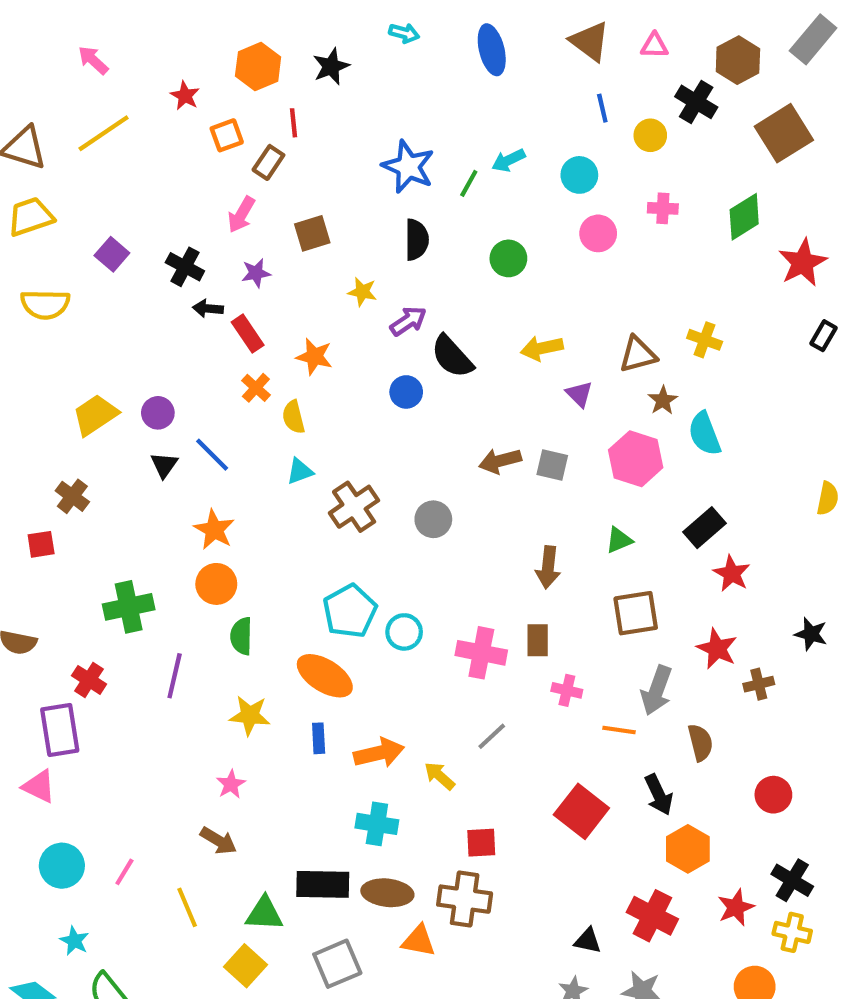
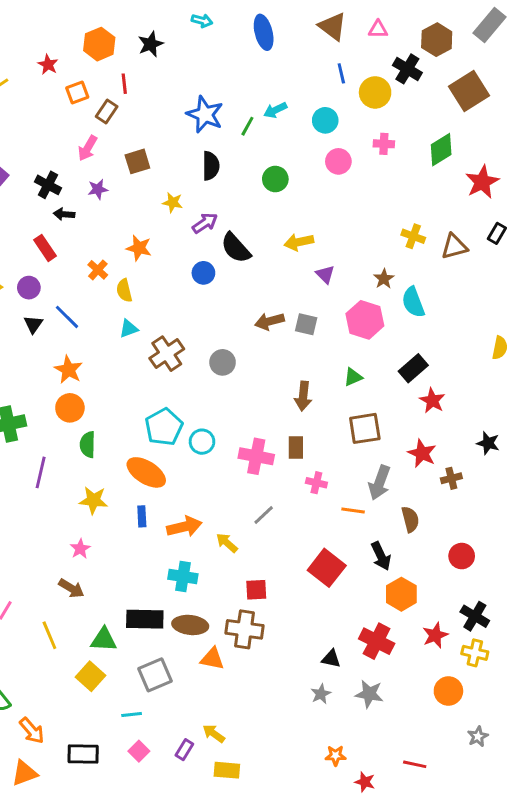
yellow circle: (650, 135) -> (375, 92), size x1.4
red rectangle: (248, 334) -> (45, 248), moved
brown triangle: (638, 354) -> (454, 246), moved

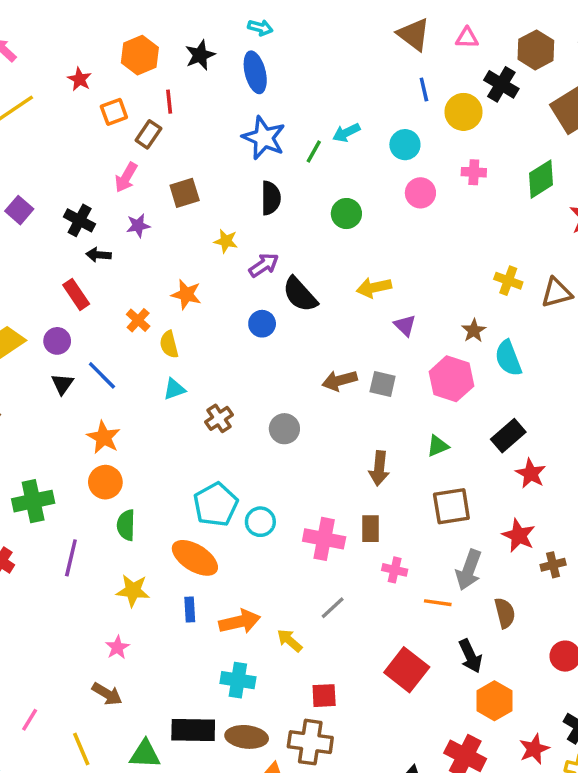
blue ellipse: (264, 32) -> (255, 72), moved
brown cross: (167, 354) -> (219, 418), size x0.7

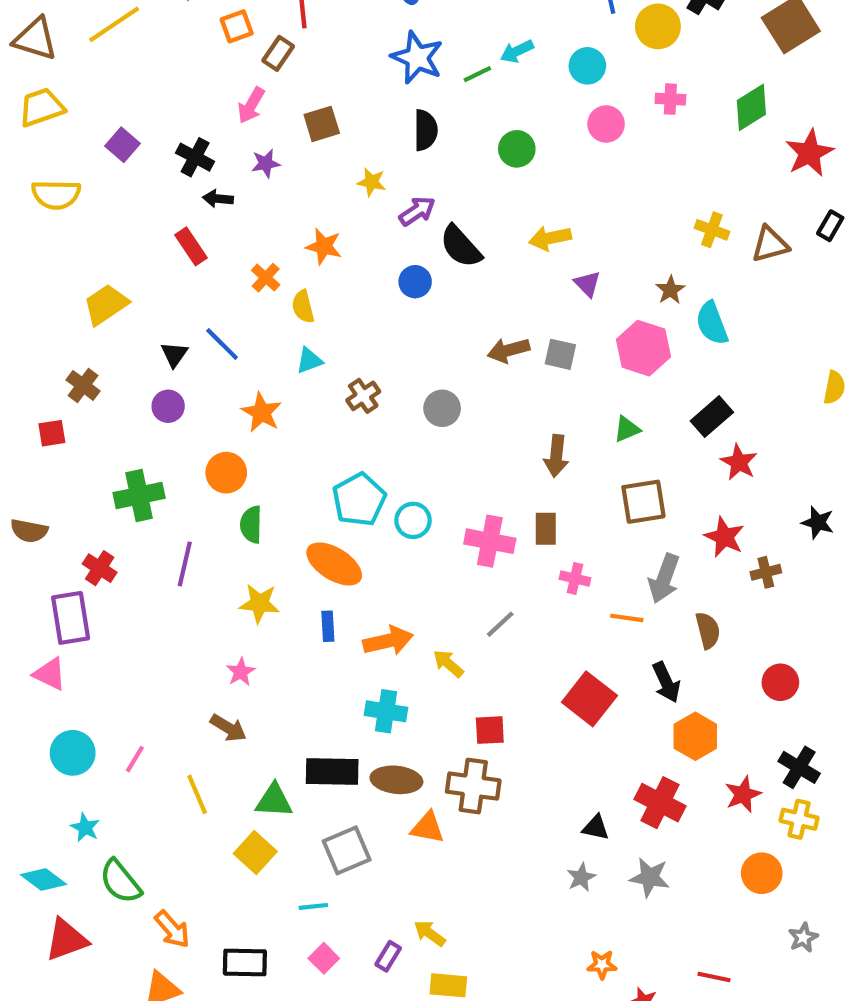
green line: (314, 152) -> (477, 74), turned 35
purple circle: (57, 341) -> (168, 406), moved
orange star: (104, 437) -> (262, 412), moved

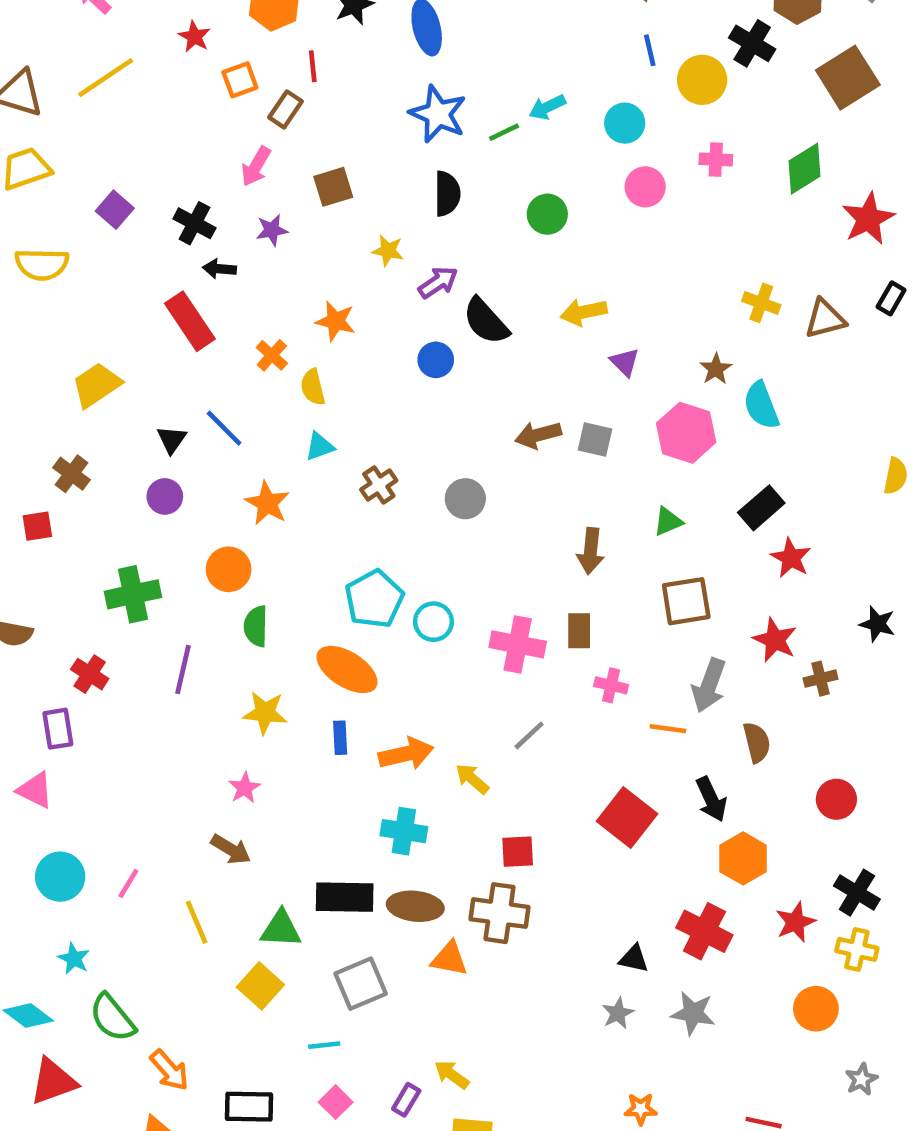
red rectangle: (191, 246) -> (190, 321), size x1.4
purple rectangle: (71, 618) -> (58, 729), size x0.7

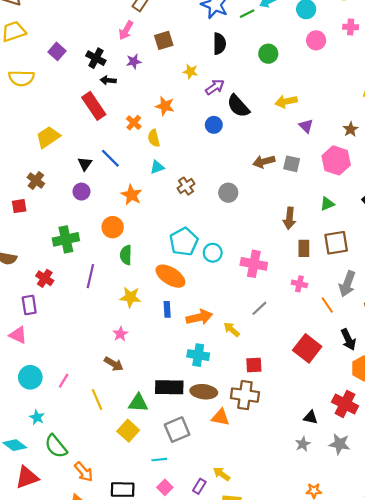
brown rectangle: (579, 631) -> (304, 248), moved
orange line: (668, 729) -> (327, 305), turned 48

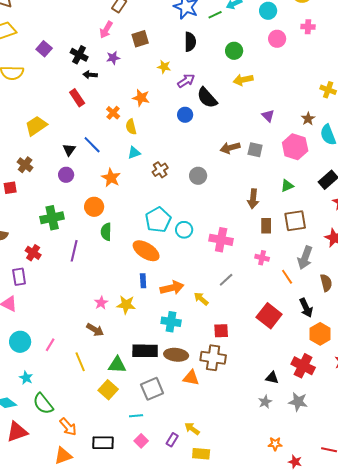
yellow arrow: (286, 102) -> (243, 80), moved
red rectangle: (94, 106) -> (77, 98), size x0.7
yellow star: (130, 297) -> (126, 305), moved

